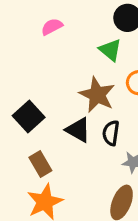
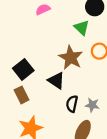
black semicircle: (111, 133) -> (72, 104), moved
brown rectangle: (40, 164) -> (22, 95), moved

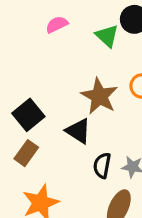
green triangle: (82, 28) -> (107, 36), moved
brown rectangle: (22, 95) -> (26, 153), turned 63

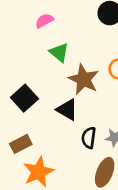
green triangle: (107, 36) -> (59, 52), moved
brown rectangle: (26, 153) -> (21, 144), moved, turned 30

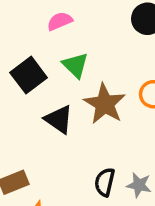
black square: (24, 98) -> (29, 75), moved
black triangle: (67, 110) -> (59, 119), moved

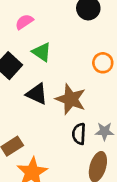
brown star: (105, 104) -> (71, 99), moved

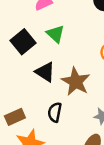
black semicircle: (79, 134) -> (55, 112), moved

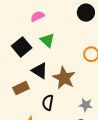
brown rectangle: (15, 117) -> (21, 88), moved

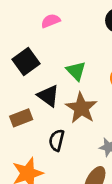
green triangle: (47, 40) -> (76, 71), moved

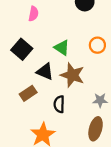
pink semicircle: (51, 21) -> (33, 14), turned 136

